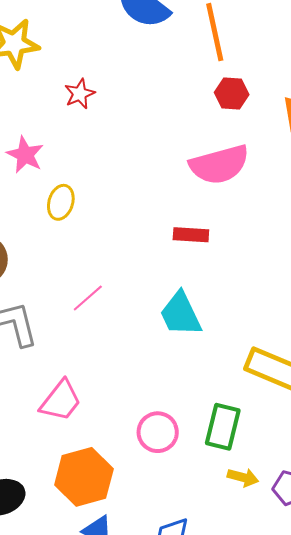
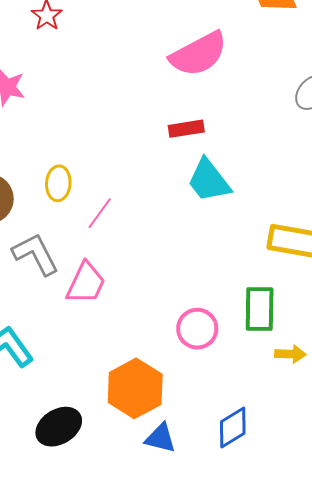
yellow ellipse: (61, 202) -> (58, 183), moved
cyan trapezoid: (181, 314) -> (209, 181), moved
pink trapezoid: (61, 401) -> (86, 283), moved

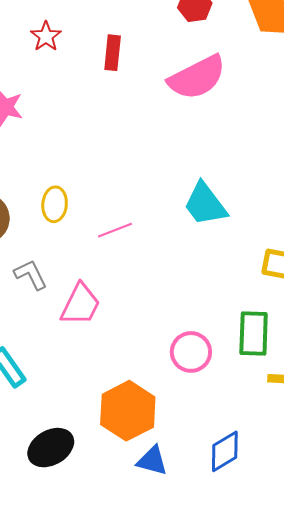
red rectangle: (186, 129) -> (113, 53), moved, turned -76
pink line: (100, 213) -> (115, 230), moved, turned 32
gray L-shape: (36, 254) -> (31, 275), size x0.7

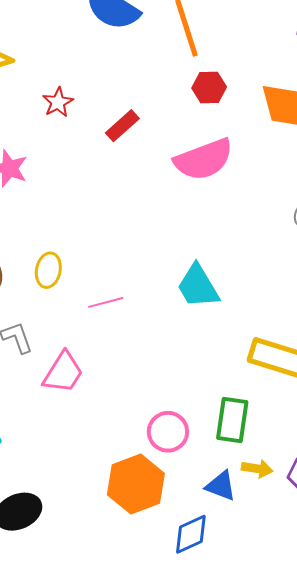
red rectangle: (113, 53) -> (122, 126), turned 36
orange hexagon: (128, 411) -> (136, 484), moved
blue triangle: (152, 461) -> (221, 486), moved

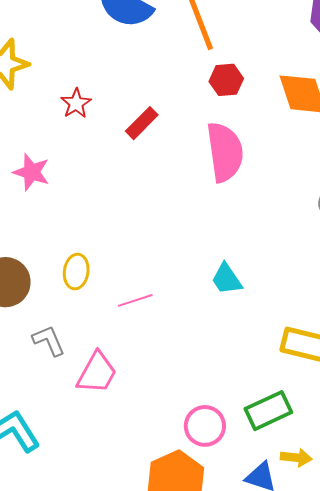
pink semicircle: (204, 159) -> (225, 152), turned -74
cyan trapezoid: (198, 286) -> (227, 279), size x0.7
green rectangle: (232, 420) -> (268, 411), turned 60

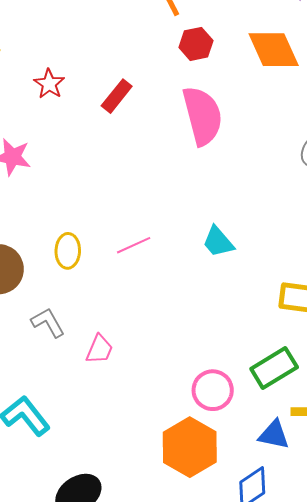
pink line: (135, 300) -> (134, 245), moved
pink trapezoid: (97, 373) -> (99, 349), size x0.7

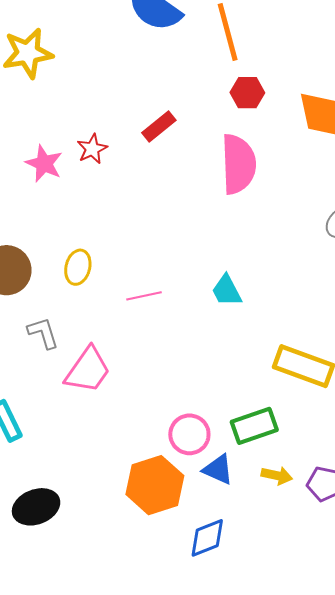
red star: (49, 84) -> (92, 149), moved
pink line: (134, 245) -> (144, 296), moved
pink trapezoid: (99, 349) -> (88, 370), size x1.6
blue triangle: (274, 435) -> (218, 469), moved

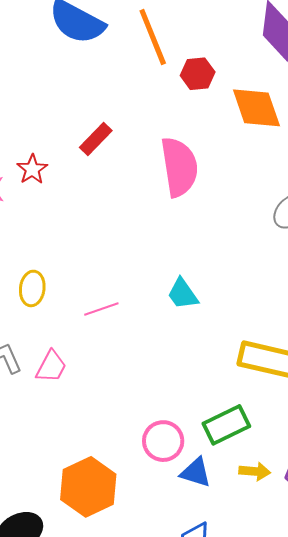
red hexagon: (247, 93) -> (198, 74), moved
pink trapezoid: (88, 370) -> (51, 367), moved, size x0.7
orange hexagon: (155, 485) -> (88, 487), moved

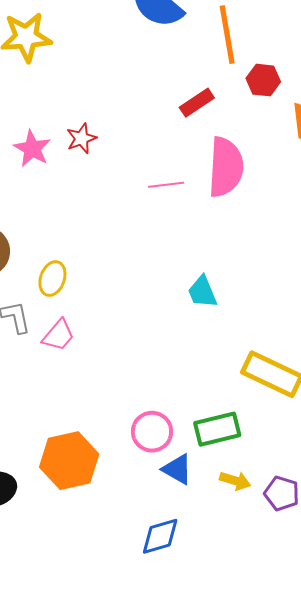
red rectangle: (96, 139) -> (197, 103), moved
yellow ellipse: (32, 288) -> (52, 279), moved
pink line: (101, 309) -> (166, 185), moved

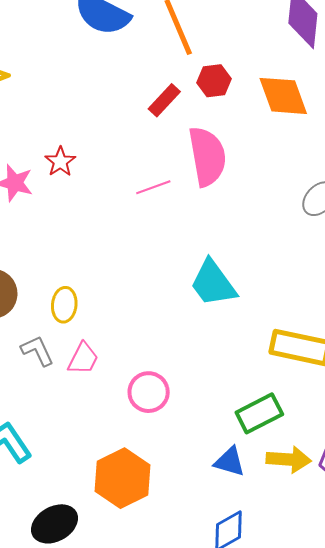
red hexagon: (263, 80) -> (214, 81), moved
cyan trapezoid: (202, 292) -> (213, 283), size x1.5
pink circle: (152, 432) -> (149, 392), moved
yellow arrow: (235, 481) -> (289, 459), size x1.4

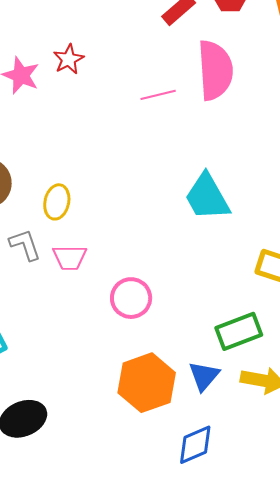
pink trapezoid: (83, 359) -> (70, 258), turned 57
blue triangle: (230, 462) -> (204, 376), turned 48
orange hexagon: (123, 478) -> (147, 383), moved

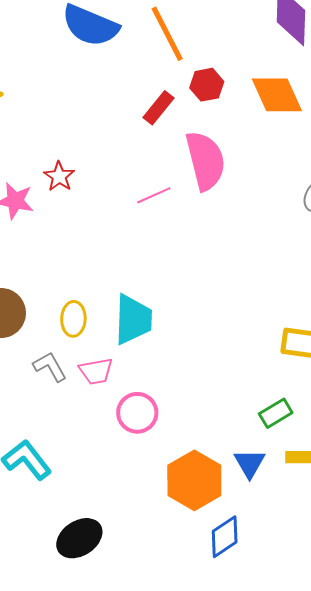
cyan trapezoid: (207, 197) -> (133, 319), moved, turned -138
pink circle: (131, 298) -> (137, 413), moved
green rectangle: (239, 331) -> (276, 413), size x0.7
blue diamond: (195, 445) -> (225, 537), moved

